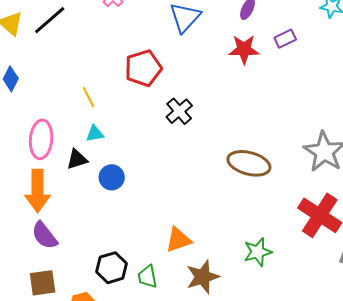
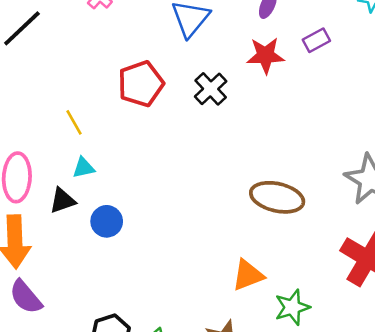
black cross: (179, 111) -> (211, 89), moved
orange triangle: (178, 240) -> (248, 275), moved

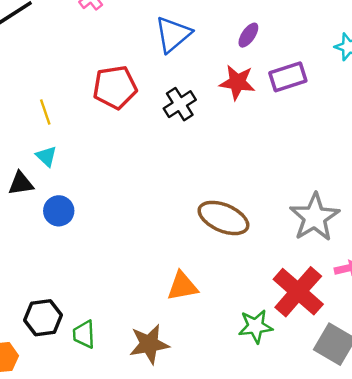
purple rectangle: (316, 40) -> (288, 77), size x1.4
cyan triangle: (84, 168) -> (46, 156), turned 45
green star: (292, 307) -> (256, 326), moved

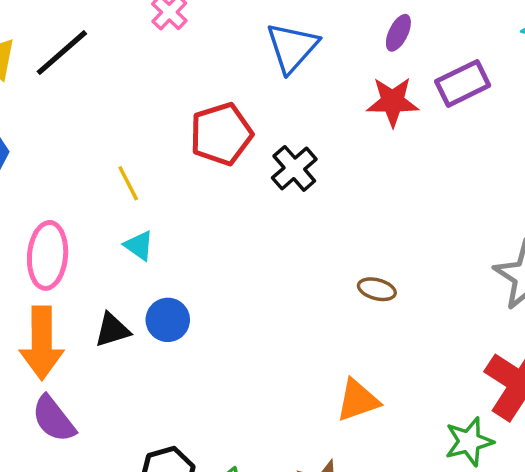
black cross: (180, 104) -> (294, 168), moved
black triangle: (21, 184) -> (112, 330), moved
brown ellipse: (223, 218) -> (377, 289), moved, size x0.5

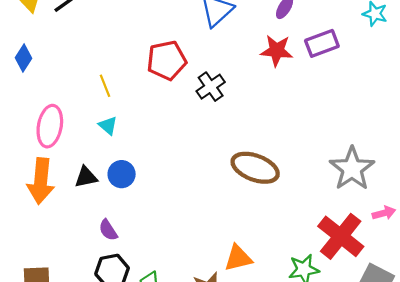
brown ellipse: (377, 289) -> (255, 168), size x2.0
orange triangle: (358, 400) -> (238, 258), moved
purple semicircle: (54, 419) -> (108, 230), moved, size x0.7

